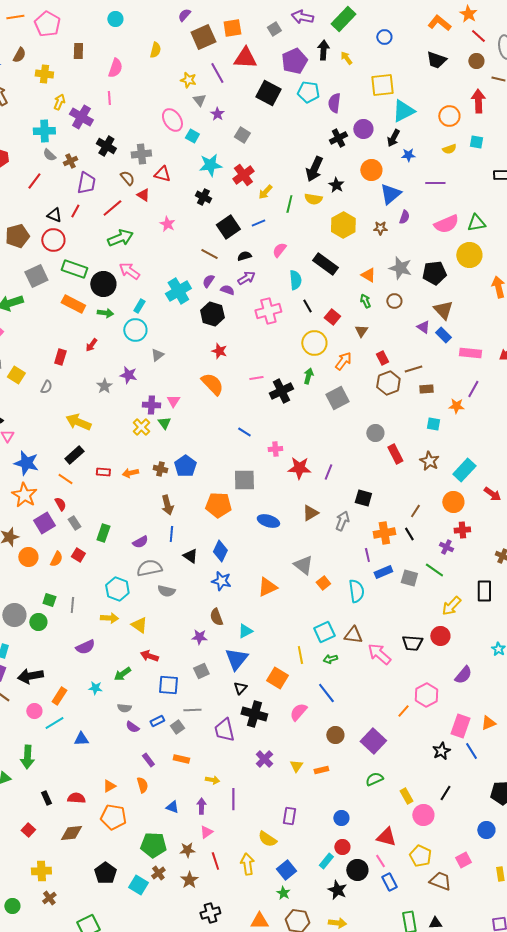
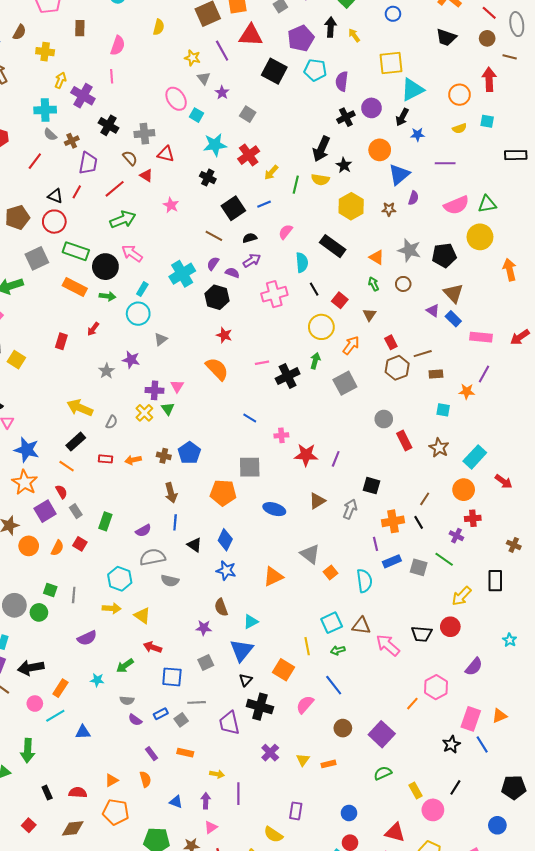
gray semicircle: (46, 387) -> (112, 422), moved

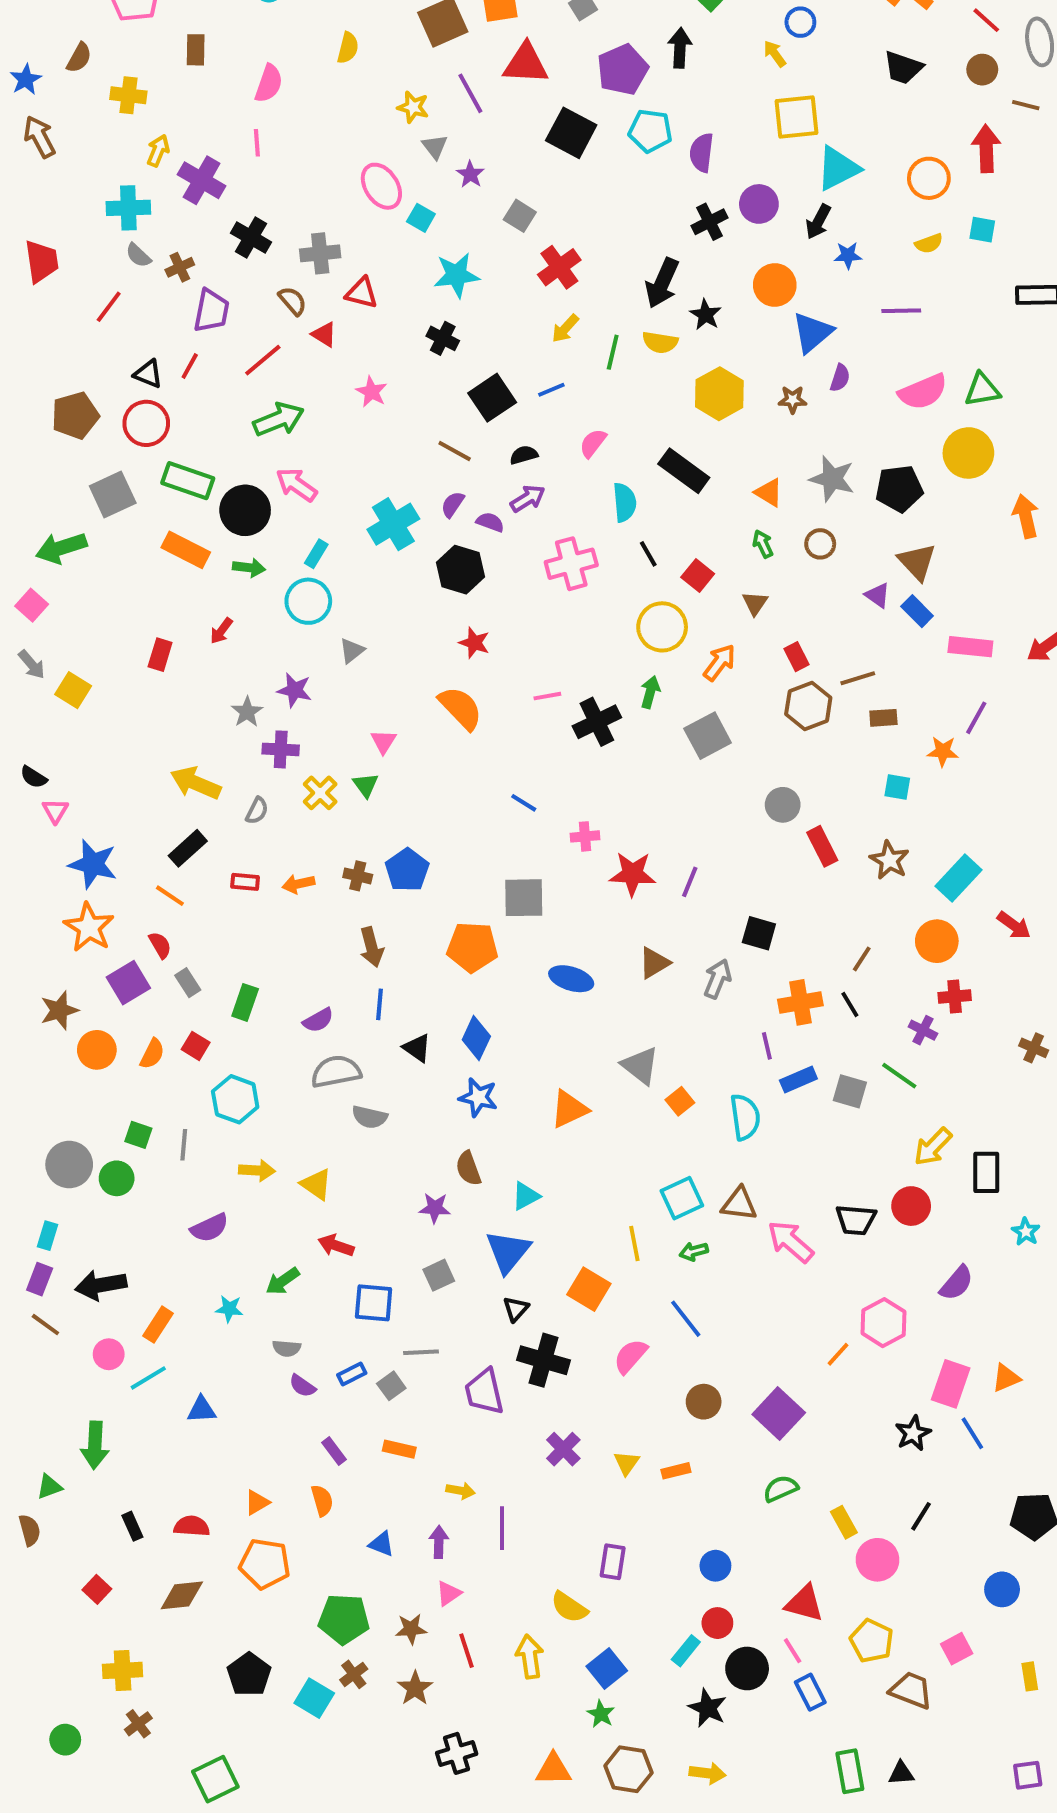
yellow arrow: (354, 35) -> (775, 54), moved
red cross: (249, 155) -> (559, 267), moved
purple cross: (155, 390) -> (281, 749), moved
cyan hexagon: (120, 579) -> (235, 1099), moved
black rectangle: (495, 581) -> (986, 1172), moved

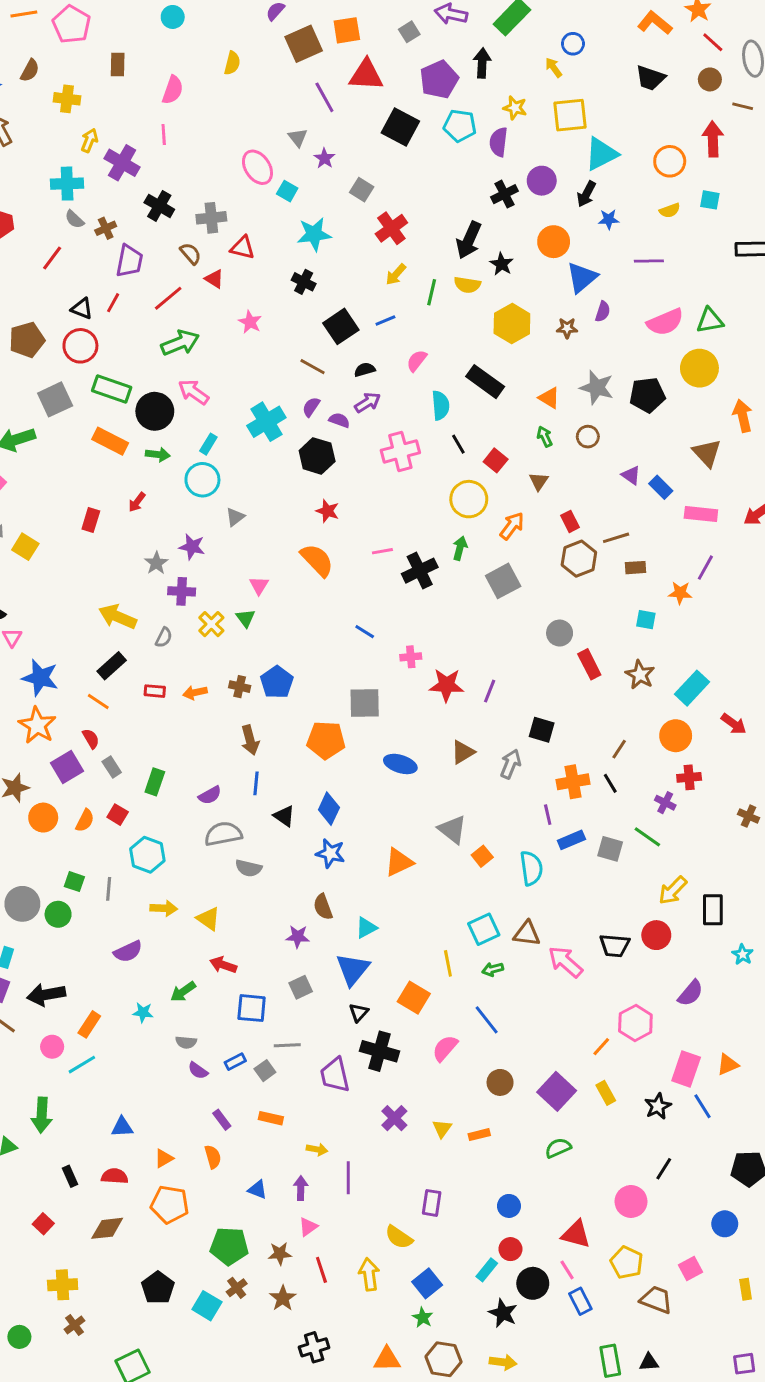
yellow star: (413, 107) -> (515, 108), moved
brown triangle: (917, 562) -> (707, 453), moved
blue triangle: (202, 1410) -> (122, 1127), moved
yellow rectangle: (844, 1522) -> (606, 1093), moved

